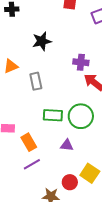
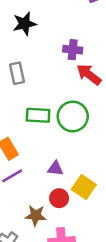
purple triangle: (67, 145) -> (55, 168), moved

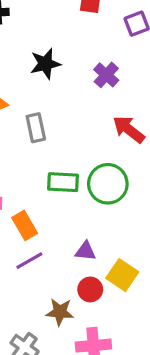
purple cross: (73, 50) -> (106, 75), moved, turned 36

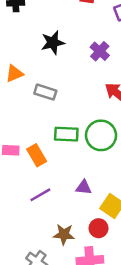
gray rectangle: (36, 128) -> (45, 92), turned -60
orange rectangle: (25, 225) -> (37, 155), moved
red circle: (90, 289) -> (99, 228), moved

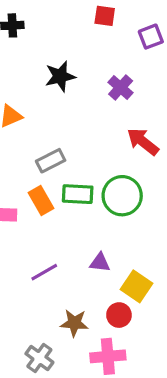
gray rectangle: (45, 92) -> (51, 161), moved, turned -45
orange rectangle: (37, 155) -> (41, 200), moved

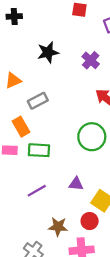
gray rectangle: (51, 161) -> (38, 101), moved
green rectangle: (78, 194) -> (39, 150), moved
orange rectangle: (41, 200) -> (21, 127), moved

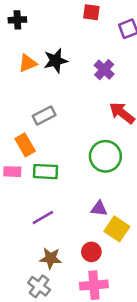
orange triangle: (13, 81) -> (28, 63), moved
purple triangle: (76, 184) -> (99, 209), moved
red circle: (90, 221) -> (91, 252), moved
brown star: (58, 227) -> (51, 258), moved

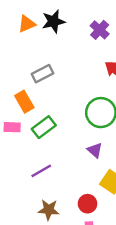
green rectangle: (45, 172) -> (44, 127), turned -40
purple triangle: (99, 209) -> (95, 150), moved, turned 35

